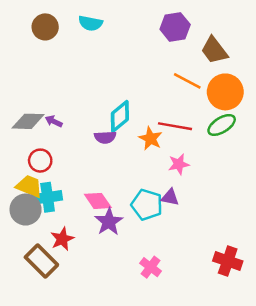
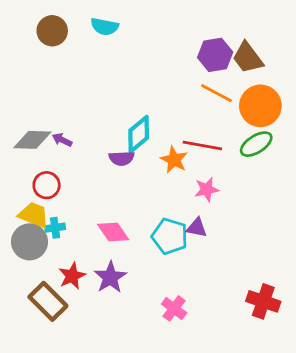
purple hexagon: (175, 27) -> (215, 55), moved
cyan cross: (48, 197) -> (55, 228), size x0.6
purple star: (109, 222) -> (110, 277), moved

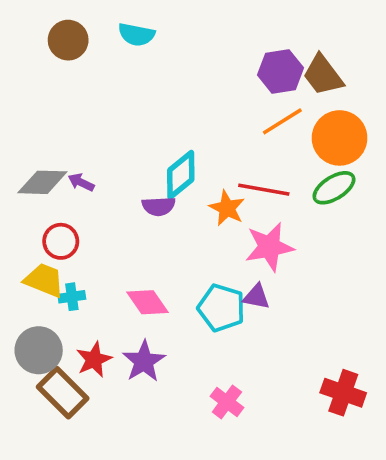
orange line: (217, 93) -> (282, 121), turned -60
pink star: (207, 189) -> (269, 247), size x1.5
gray circle: (30, 242) -> (39, 350), moved

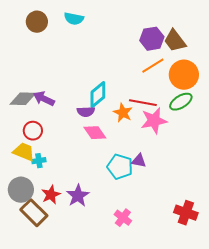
purple arrow: (81, 182) -> (44, 99), size x1.5
pink star: (269, 247) -> (154, 121), moved
pink diamond: (148, 302) -> (95, 133), moved

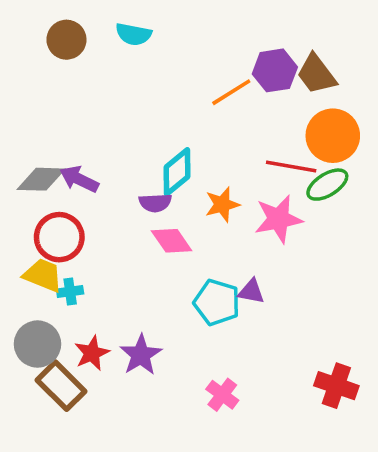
orange line: (153, 66) -> (231, 92), moved
red line: (143, 103) -> (291, 166), moved
orange star: (123, 113) -> (222, 205), turned 30
red circle: (33, 131) -> (59, 237), size x1.4

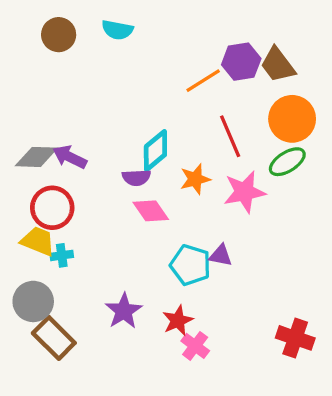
red line: (291, 166) -> (230, 136), moved, turned 57
red star: (92, 353) -> (178, 321), moved

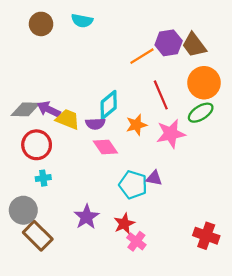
yellow trapezoid: (38, 241) -> (68, 119), moved

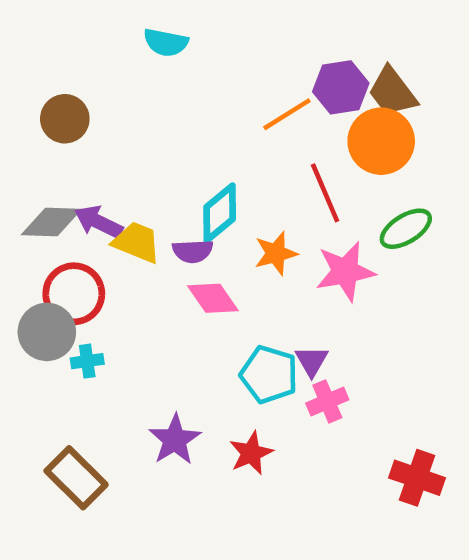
brown circle: (41, 24) -> (65, 119), moved
orange circle: (204, 83) -> (381, 141), moved
purple triangle: (154, 178) -> (312, 361), turned 49
gray circle: (23, 210) -> (47, 332), moved
pink cross: (136, 241) -> (327, 401), moved, turned 30

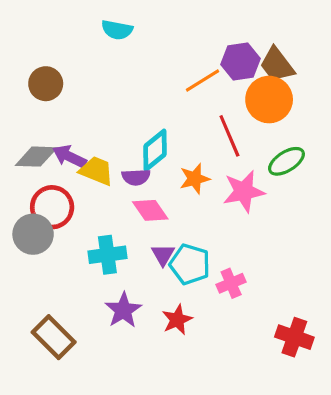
cyan cross: (87, 361) -> (107, 255), moved, size x1.6
purple triangle: (312, 361) -> (163, 255), moved

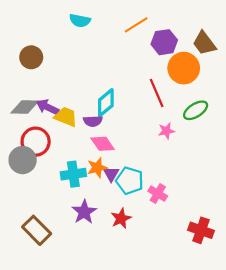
brown trapezoid: (277, 65) -> (204, 43), moved
orange line: (203, 81) -> (136, 25), moved
orange star: (195, 179) -> (97, 168), moved
pink star: (244, 191) -> (166, 131), size x0.6
pink cross: (231, 283) -> (158, 194), turned -36

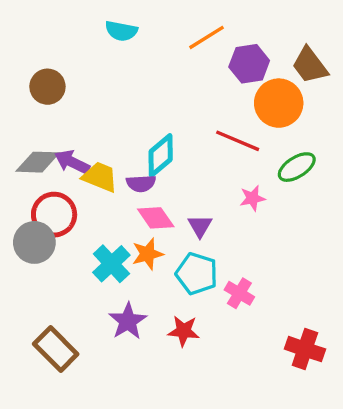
red line: (157, 93) -> (238, 141), turned -44
cyan cross: (73, 174) -> (111, 264), turned -35
purple triangle: (111, 174) -> (200, 226), moved
red star: (121, 218) -> (184, 331), turned 30

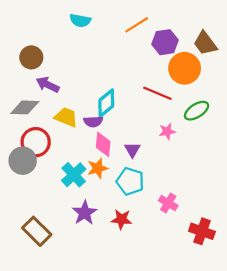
purple arrow: (72, 162) -> (48, 85), moved
pink diamond: (156, 218) -> (103, 144), turned 40
pink cross: (239, 293) -> (168, 203), moved

